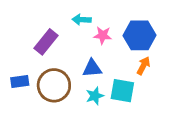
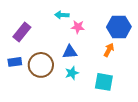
blue hexagon: (139, 35) -> (119, 27), moved
purple rectangle: (46, 42) -> (22, 32), moved
cyan square: (122, 91) -> (104, 82), moved

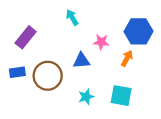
cyan arrow: (62, 15) -> (72, 17), turned 56
pink star: (78, 27) -> (101, 42), moved
cyan star: (72, 73) -> (86, 97), moved

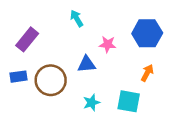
orange arrow: (127, 58) -> (147, 73), moved

